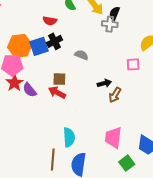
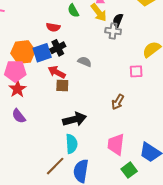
black arrow: (104, 83) -> (75, 119), moved, size x1.6
purple semicircle: (30, 90) -> (19, 116), moved
red arrow: (57, 92) -> (57, 72), moved
brown line: (53, 160) -> (55, 166), turned 40

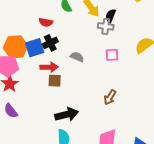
pink square: (136, 71) -> (112, 55), moved
red arrow: (57, 72) -> (49, 67), turned 150

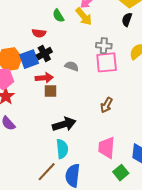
black semicircle: (111, 16) -> (127, 20), moved
gray cross: (106, 26) -> (104, 46), moved
pink square: (112, 55) -> (107, 62), size x1.6

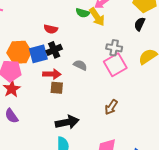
green semicircle: (58, 16) -> (83, 13), moved, turned -48
pink square: (107, 62) -> (115, 65), turned -30

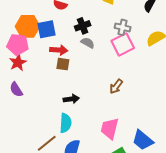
black cross: (54, 50) -> (83, 26), moved
black arrow: (67, 122) -> (71, 99), size x0.7

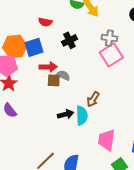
gray semicircle: (88, 43) -> (63, 75), moved
brown arrow: (116, 86) -> (93, 99), moved
cyan semicircle: (66, 123) -> (82, 116), moved

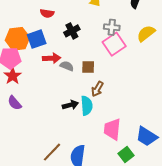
brown square: (54, 80) -> (88, 67), moved

